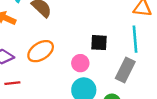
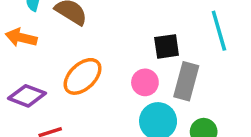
gray rectangle: (125, 70) -> (186, 81), moved

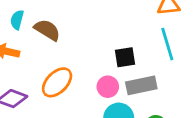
gray rectangle: (186, 81) -> (141, 85), turned 64

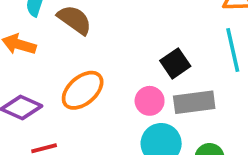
black square: (125, 57) -> (175, 63), turned -30

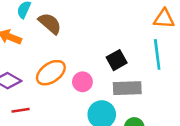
pink circle: (150, 101) -> (82, 82), moved

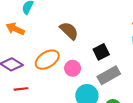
brown semicircle: (50, 23) -> (69, 31), moved
gray rectangle: (127, 88) -> (109, 75), turned -30

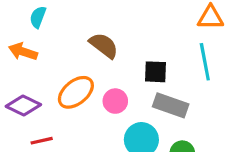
black square: (101, 52) -> (155, 72), turned 35
gray rectangle: (109, 75) -> (171, 105), turned 55

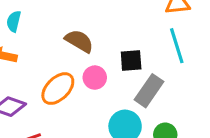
pink circle: (115, 101) -> (95, 78), moved
gray rectangle: (171, 105) -> (149, 91), turned -68

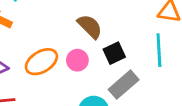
brown semicircle: (79, 41) -> (90, 26), moved
black square: (131, 60) -> (114, 53), turned -35

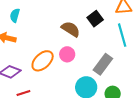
black square: (114, 53) -> (95, 19), moved

